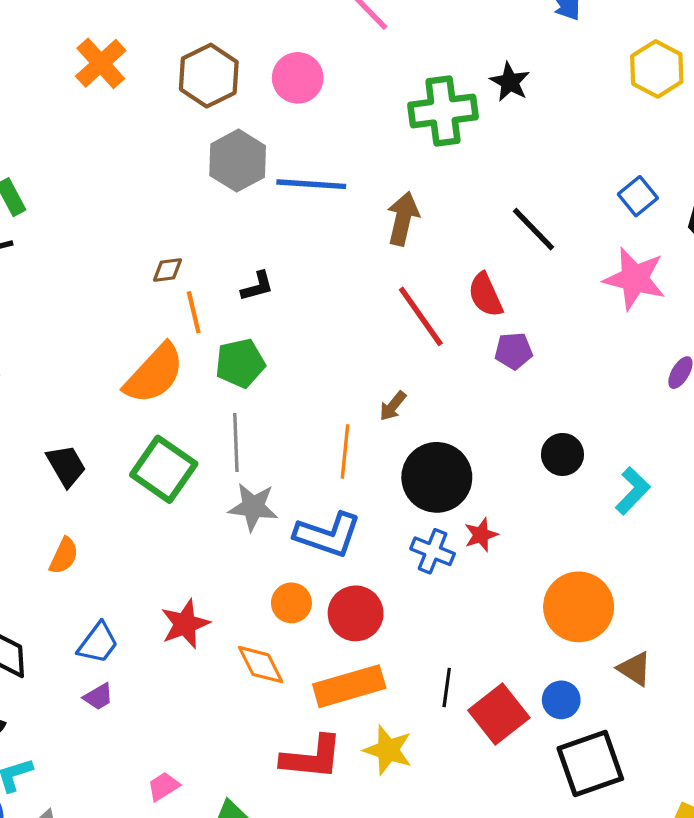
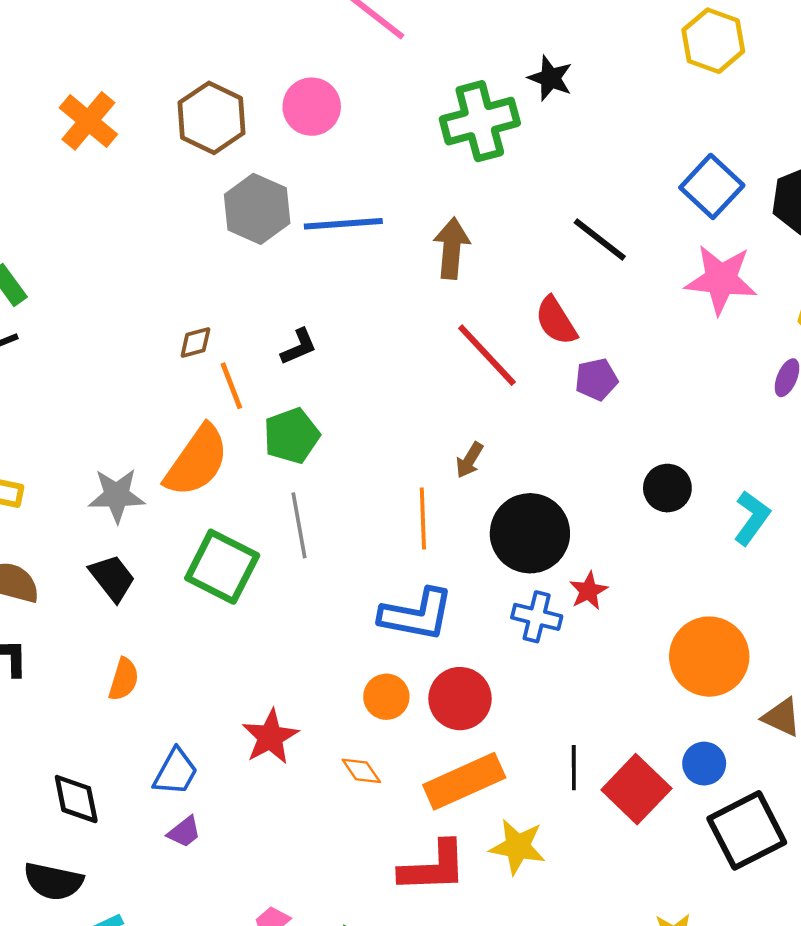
blue square: (638, 196) -> (712, 186), size x1.4
gray star: (253, 507) -> (117, 495), moved
orange diamond: (261, 665) -> (361, 771), size x0.7

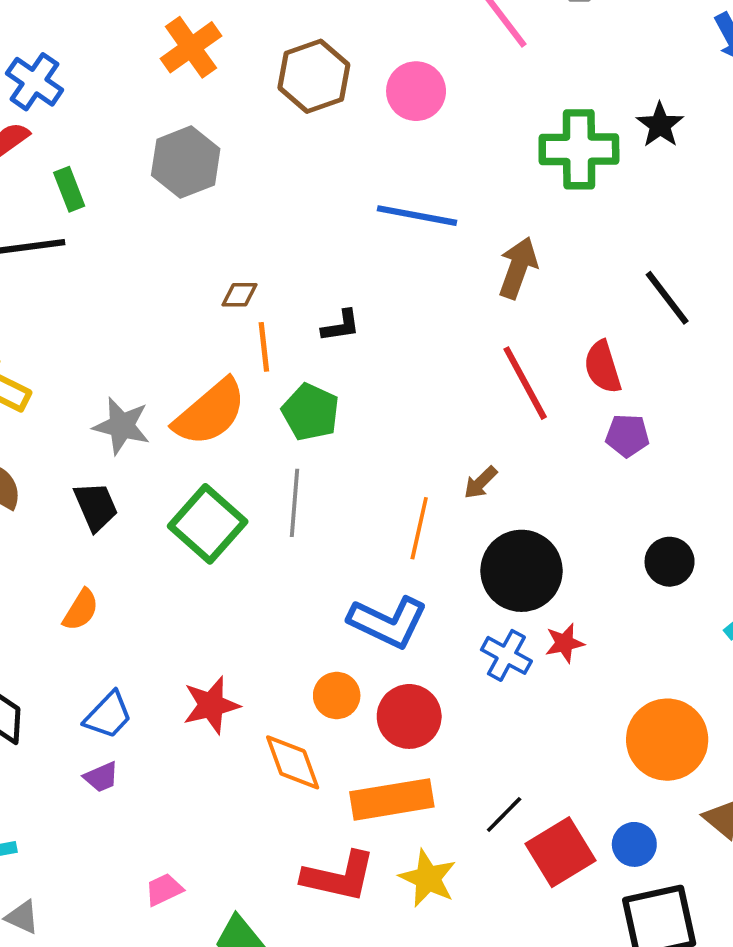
gray hexagon: (257, 209) -> (186, 162), moved
green pentagon: (291, 436) -> (310, 412), turned 30
black line: (574, 768) -> (504, 814), turned 30
orange diamond: (361, 771) -> (293, 762), size x1.6

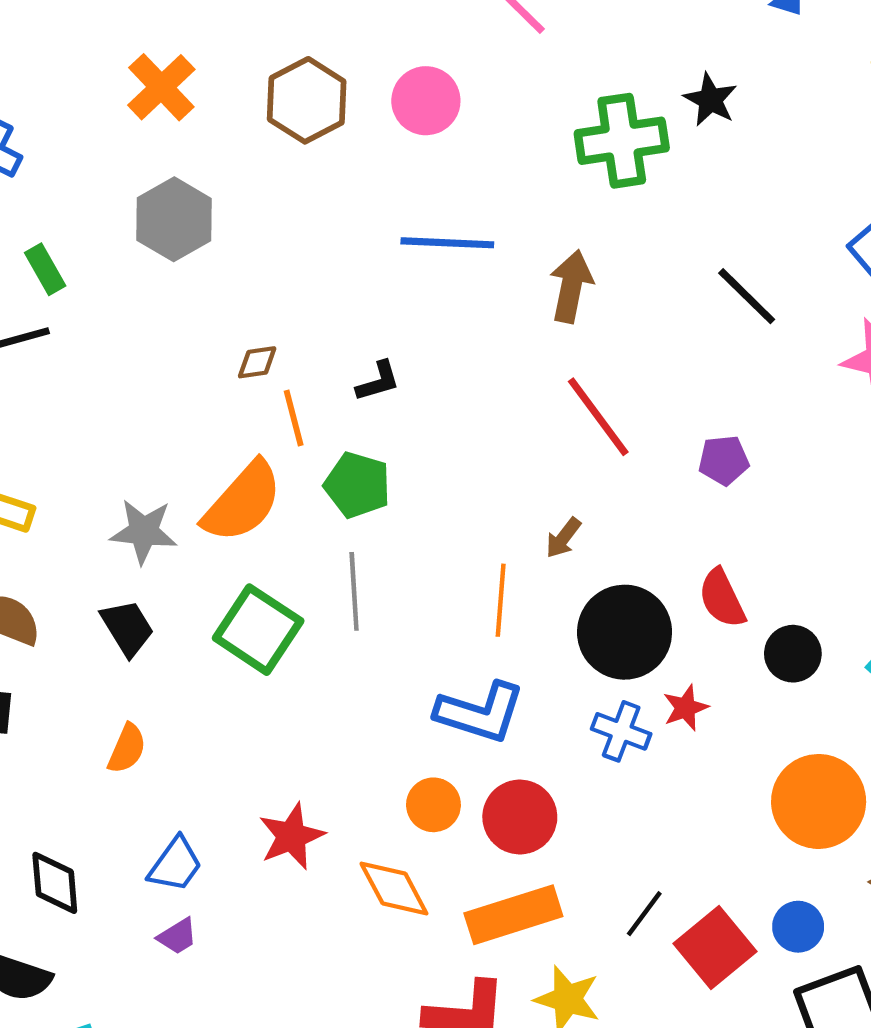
red semicircle: (603, 367) -> (722, 598), moved
black circle: (670, 562) -> (793, 654), moved

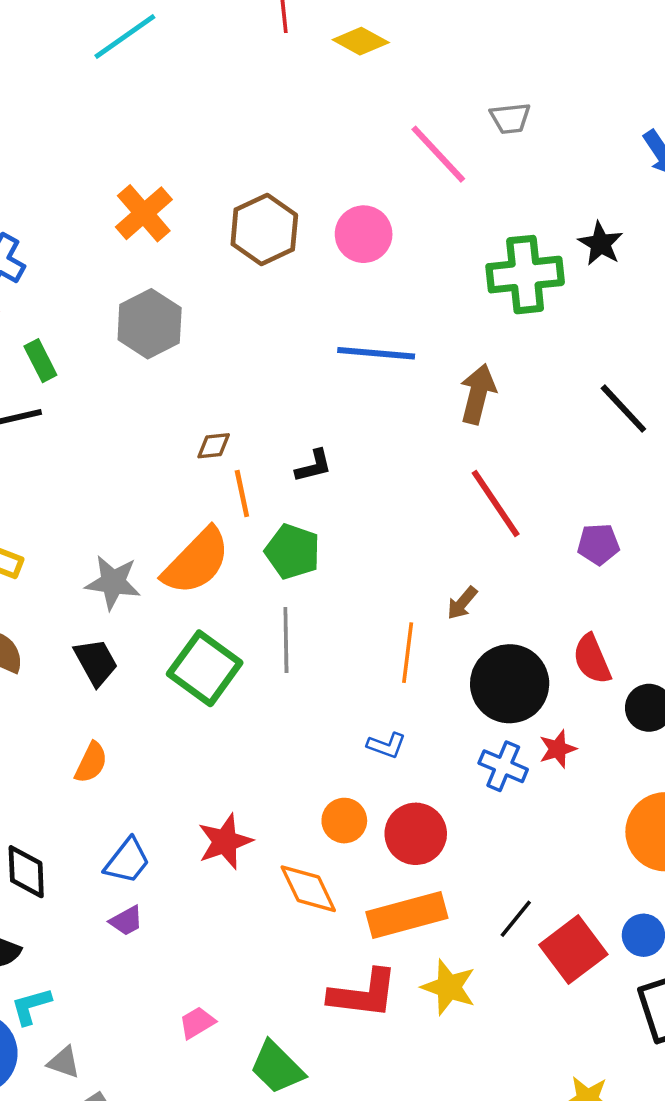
blue L-shape: (480, 712) -> (386, 745), size x0.5

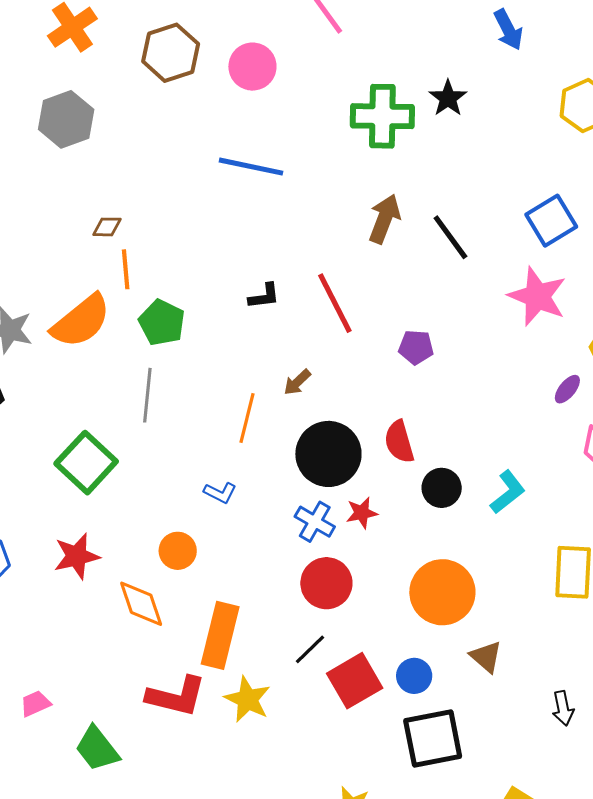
brown arrow: (478, 394) -> (385, 219), moved
black L-shape: (314, 466) -> (264, 296), moved
green square: (205, 668) -> (86, 463), moved
red circle: (416, 834) -> (326, 583), moved
orange rectangle: (407, 915) -> (220, 635), turned -68

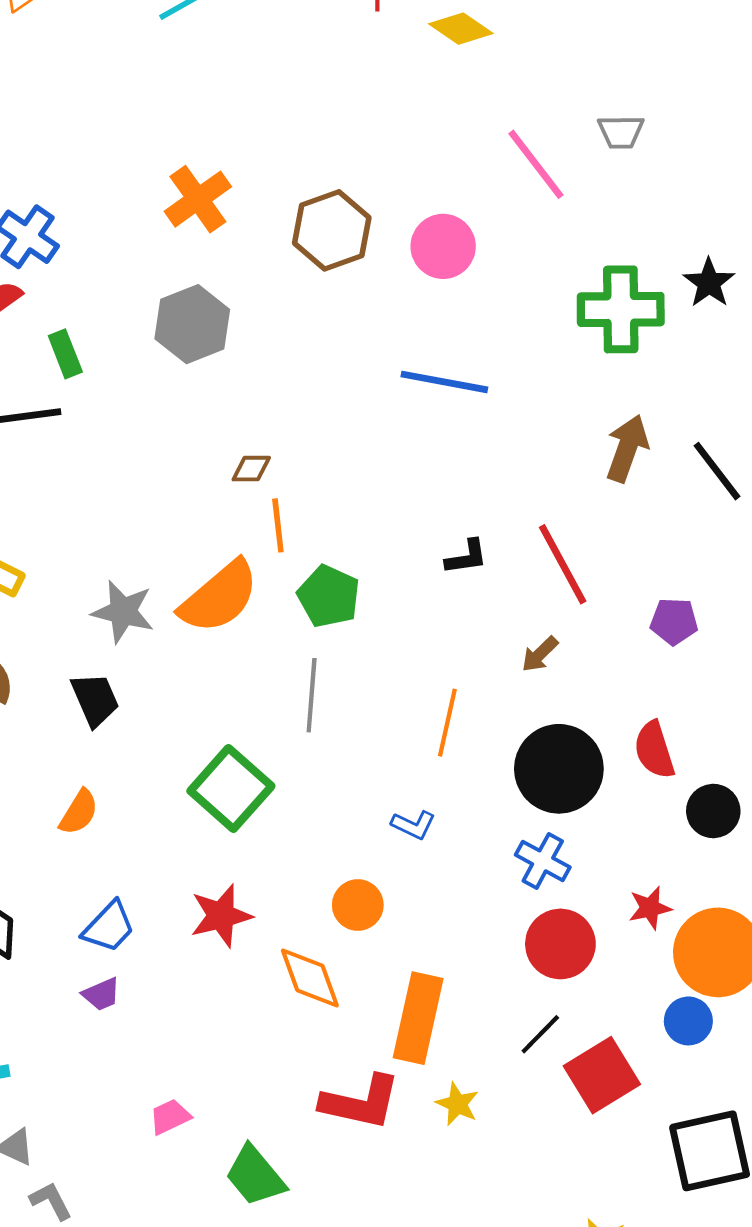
brown arrow: (297, 382) -> (540, 654), moved
red star: (362, 513) -> (650, 908), moved
blue circle: (414, 676) -> (688, 1021), moved
yellow star: (248, 699) -> (457, 1104), size x0.7

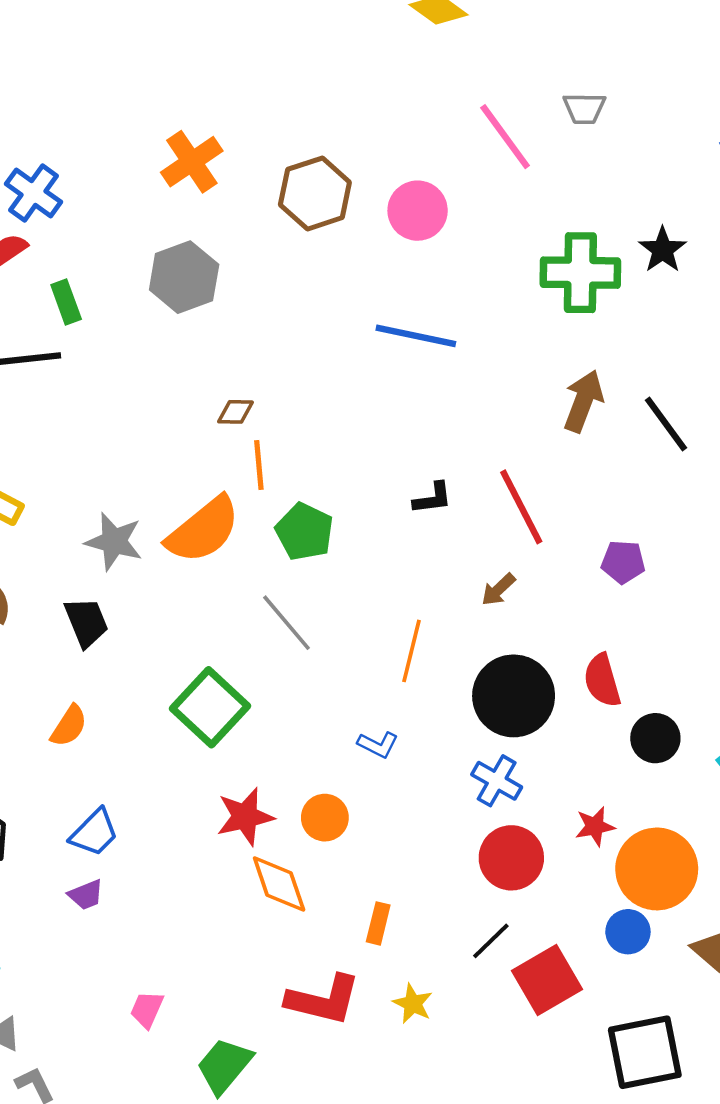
gray line: (312, 695) -> (287, 623), turned -46
red star: (221, 916) -> (245, 817), moved
orange rectangle: (418, 1018) -> (378, 923), size x0.5
pink trapezoid: (170, 1117) -> (147, 1009), turned -42
green trapezoid: (255, 1176) -> (224, 1066), turned 78

